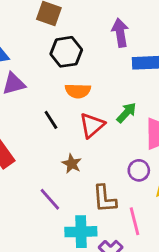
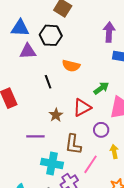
black hexagon: (66, 52) -> (51, 35), moved
red triangle: (92, 125) -> (82, 108), moved
purple line: (50, 199) -> (35, 136), turned -60
pink line: (134, 221) -> (91, 164), turned 36

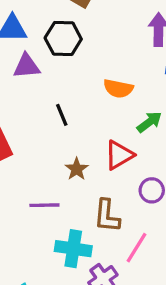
orange semicircle: (71, 66) -> (118, 89), moved

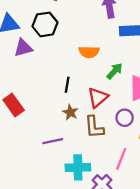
black line: (62, 115) -> (67, 85), moved, turned 42
brown L-shape: (107, 216) -> (94, 127), moved

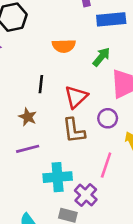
green arrow: (115, 71) -> (101, 57), moved
brown star: (70, 112) -> (28, 117), moved

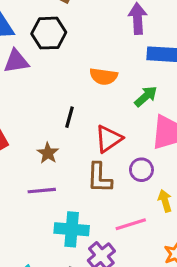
pink line: (106, 165) -> (131, 224), turned 45

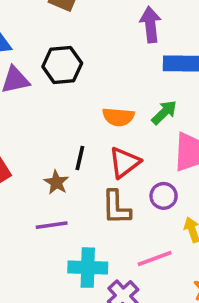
black hexagon: (49, 33) -> (62, 65), moved
orange semicircle: (104, 76) -> (118, 117), moved
black line: (69, 117) -> (80, 158), moved

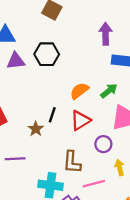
orange semicircle: (118, 117) -> (79, 91), turned 132
brown L-shape: (116, 207) -> (72, 162), moved
purple line: (52, 225) -> (15, 159), moved

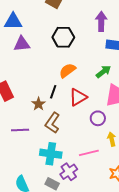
black hexagon: (47, 54) -> (63, 37), moved
orange semicircle: (79, 91) -> (67, 71), moved
brown L-shape: (72, 162) -> (52, 123), moved, turned 30

